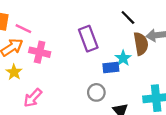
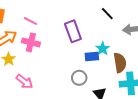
pink line: (23, 29) -> (30, 21), moved
brown semicircle: (141, 44) -> (120, 63), moved
pink arrow: (33, 98) -> (24, 82), turned -96

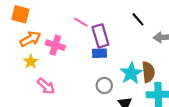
pink line: (30, 21) -> (81, 22), moved
cyan star: (103, 49) -> (131, 73), moved, size x1.5
blue rectangle: (92, 57) -> (100, 53), moved

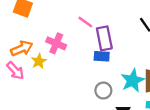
orange arrow: (30, 39) -> (22, 48), moved
yellow star: (31, 62) -> (39, 61), moved
pink arrow: (46, 86) -> (15, 71), moved

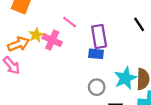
pink line: (85, 22) -> (70, 22), moved
yellow star: (39, 61) -> (36, 35), moved

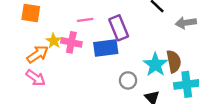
pink line: (70, 22) -> (85, 20), turned -32
blue rectangle: (96, 54) -> (106, 48), moved, size x1.5

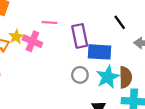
blue rectangle: (106, 48) -> (100, 52), moved
gray circle: (128, 80) -> (80, 75), moved

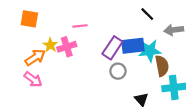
purple rectangle: (80, 36) -> (112, 48), moved, turned 55
pink cross: (32, 41) -> (67, 47), turned -30
cyan star: (108, 77) -> (150, 51), moved, turned 30

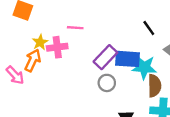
orange arrow: (35, 57) -> (33, 60), moved, turned -42

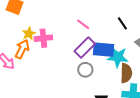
pink line: (75, 28) -> (83, 24), moved, turned 32

